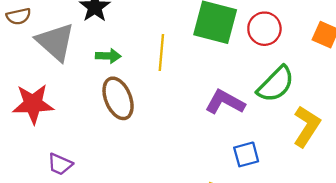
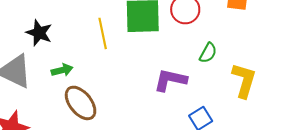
yellow line: (161, 52) -> (103, 33), moved
green semicircle: (276, 84) -> (208, 53), size x0.6

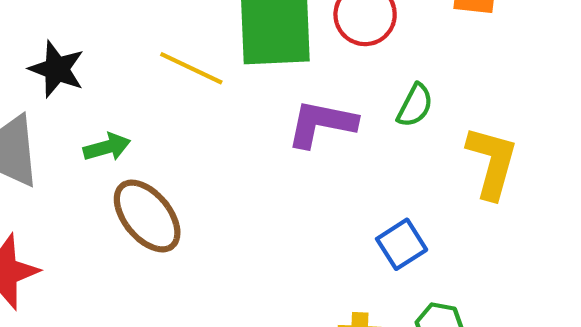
yellow line: (103, 33) -> (191, 68), turned -52
purple L-shape: (170, 80) -> (321, 124), moved

